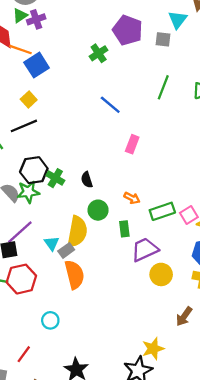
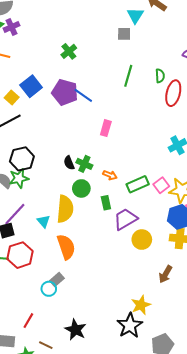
purple pentagon: (128, 30) -> (65, 92), moved
blue square: (37, 65) -> (31, 86), moved
green cross: (55, 178) -> (84, 164), moved
gray rectangle: (66, 250) -> (57, 280), moved

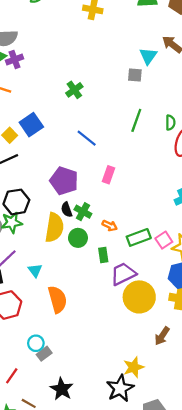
purple pentagon: (65, 92) -> (64, 181), moved
yellow semicircle: (65, 209) -> (54, 228), moved
yellow circle: (142, 240) -> (139, 297), size x1.5
gray rectangle: (57, 280) -> (44, 354), moved

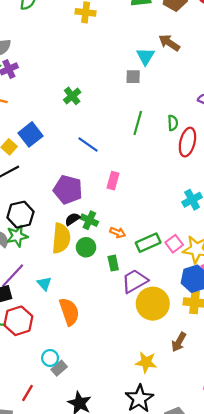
black semicircle: (67, 210) -> (72, 219), turned 80
yellow star: (134, 367) -> (146, 362), moved, turned 30

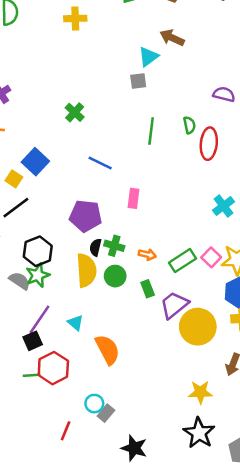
cyan triangle: (146, 56) -> (148, 57), turned 30
black semicircle: (72, 219) -> (95, 247), turned -35
red line: (28, 393) -> (66, 431), moved

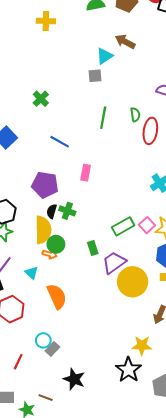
orange arrow: (147, 255) -> (50, 254), moved
green circle: (115, 276) -> (56, 244), moved
yellow star: (200, 392) -> (142, 346), moved

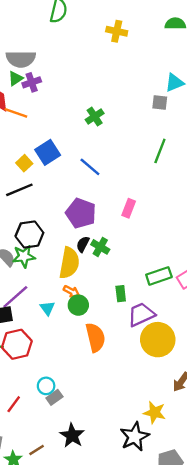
blue line: (60, 142) -> (90, 167), moved
green circle: (56, 244) -> (78, 305), moved
orange semicircle: (57, 296) -> (95, 337), moved
brown line: (46, 398) -> (37, 450), turned -64

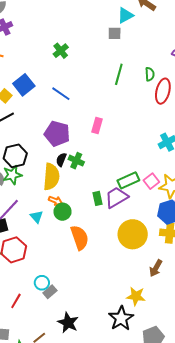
purple trapezoid: (141, 314) -> (116, 197), moved

